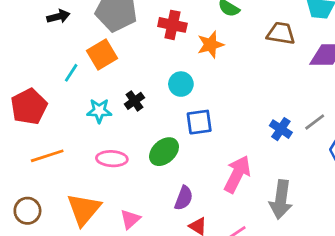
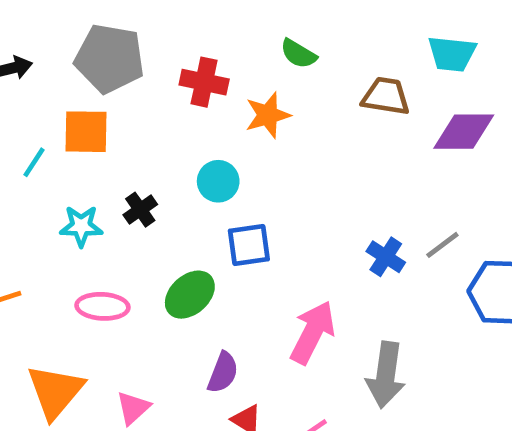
orange square: (102, 54) -> (86, 132), turned 32

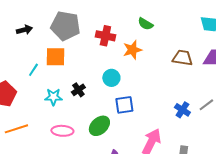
brown trapezoid: (386, 96) -> (182, 58), moved

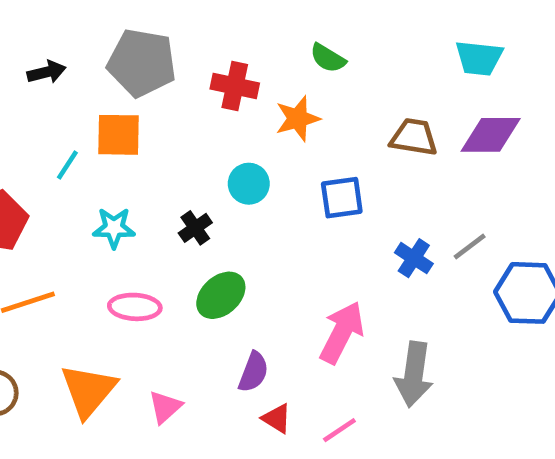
black cross: (78, 90) -> (195, 228), moved
blue square: (124, 105) -> (342, 198), moved

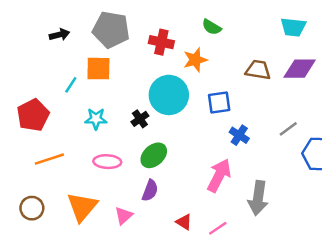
cyan circle: (249, 184) -> (169, 95), size x1.8
blue cross: (414, 258) -> (239, 135), moved
purple semicircle: (253, 372) -> (150, 190), moved

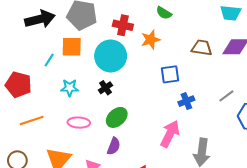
black arrow: (60, 35) -> (40, 19), size x1.8
cyan circle: (169, 95) -> (111, 56), moved
red pentagon: (33, 115) -> (18, 85), turned -30
blue cross: (239, 135) -> (186, 101), turned 35

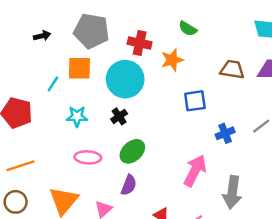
black arrow: (40, 19) -> (42, 36), size x0.5
blue cross: (186, 101) -> (225, 133), moved
orange line: (32, 120) -> (20, 166), moved

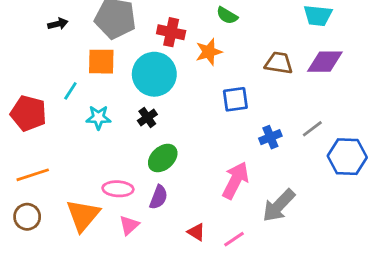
cyan line: (53, 84) -> (70, 91), moved
pink ellipse: (88, 157) -> (118, 189), moved
gray arrow: (232, 192) -> (279, 206), turned 36

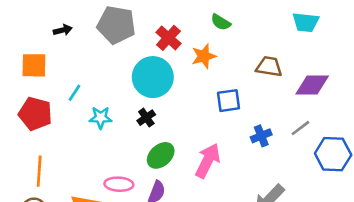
red cross: (171, 32) -> (168, 38), turned 30
orange square: (101, 62) -> (34, 65), moved
purple diamond: (325, 62) -> (312, 85), moved
orange line: (33, 175) -> (39, 171), turned -68
pink arrow: (235, 180) -> (208, 161), moved

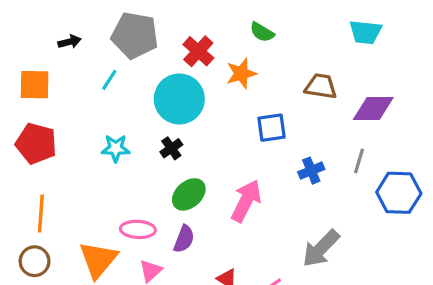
cyan line: (74, 93) -> (109, 80), moved
gray line: (300, 128) -> (359, 161), turned -36

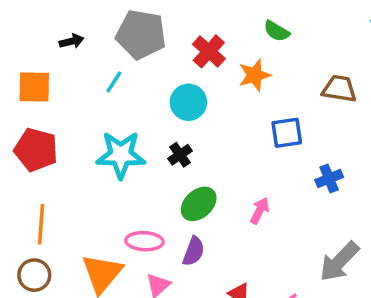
cyan circle: (179, 99) -> (188, 102), size x0.7
cyan star: (116, 148) -> (121, 155), size x1.6
pink arrow: (246, 201) -> (260, 211), size x0.6

